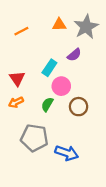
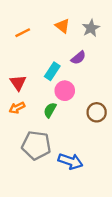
orange triangle: (59, 25) -> (62, 26), turned 40
gray star: (86, 27) -> (91, 28), size x0.7
brown circle: (79, 107) -> (97, 112), moved

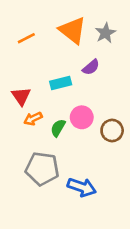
orange triangle: (62, 26) -> (73, 30), size x1.6
cyan rectangle: (52, 71) -> (61, 83), turned 42
pink circle: (65, 91) -> (82, 117), moved
orange arrow: (17, 108) -> (33, 119), moved

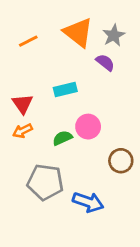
purple semicircle: (91, 67) -> (105, 62), moved, turned -102
orange arrow: (33, 119) -> (23, 131), moved
green semicircle: (58, 128) -> (62, 138), turned 36
brown circle: (112, 131) -> (121, 161), moved

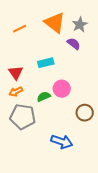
gray pentagon: (45, 182) -> (23, 117), moved

